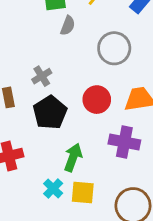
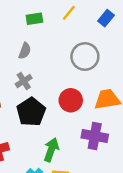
gray semicircle: (68, 26) -> (25, 51), moved

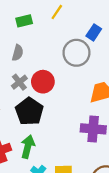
blue rectangle: (106, 18) -> (94, 32), moved
red circle: (71, 100) -> (43, 82), moved
green arrow: (51, 150) -> (28, 147), moved

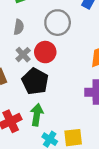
gray circle: (76, 53) -> (58, 23), moved

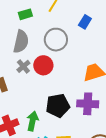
gray semicircle: (19, 27) -> (21, 42), size x1.6
black pentagon: (35, 81) -> (58, 106), moved, turned 30

